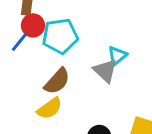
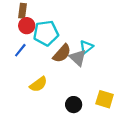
blue line: (19, 42) -> (20, 50), moved
brown semicircle: (57, 81) -> (62, 53), moved

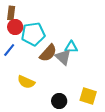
cyan triangle: (86, 47) -> (71, 47), turned 40
yellow semicircle: (38, 84) -> (26, 82), turned 60

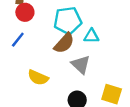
cyan pentagon: (33, 34) -> (68, 21), moved
gray triangle: (63, 57) -> (81, 64), moved

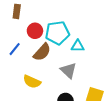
red circle: (25, 12) -> (35, 31), moved
brown semicircle: (64, 43) -> (42, 52), moved

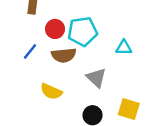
cyan triangle: (78, 46) -> (124, 48), moved
brown semicircle: (42, 52) -> (64, 55), turned 42

